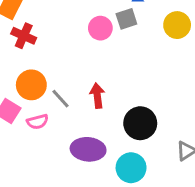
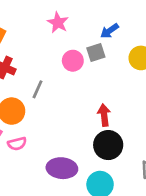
red arrow: (97, 96) -> (104, 115), moved
gray line: (60, 99) -> (37, 89), moved, turned 66

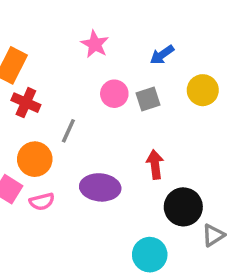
gray square: (96, 53) -> (148, 99), moved
black circle: (108, 145) -> (183, 207), moved
purple ellipse: (62, 168) -> (100, 187), moved

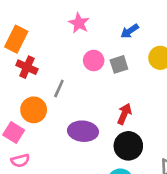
red arrow: (155, 164) -> (124, 114), turned 30
pink semicircle: (42, 202) -> (20, 161), moved
black circle: (183, 207) -> (128, 146), moved

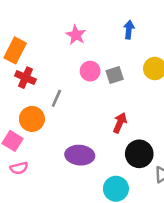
blue arrow: (130, 31) -> (129, 30), moved, turned 132
purple ellipse: (83, 131) -> (80, 155), moved
black circle: (128, 146) -> (139, 154), moved

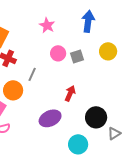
blue arrow: (129, 30) -> (88, 21), size x1.5
red arrow: (120, 123) -> (70, 93), moved
purple ellipse: (80, 155) -> (50, 118), turned -30

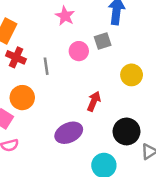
yellow circle: (108, 51) -> (132, 75), moved
gray square: (77, 56) -> (103, 41), moved
gray line: (32, 74) -> (46, 66), moved, turned -32

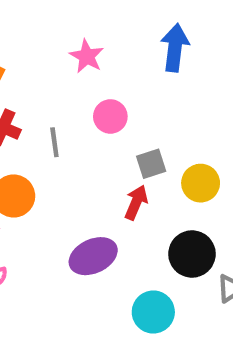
gray square: (103, 41) -> (151, 164), moved
yellow circle: (132, 75) -> (201, 183), moved

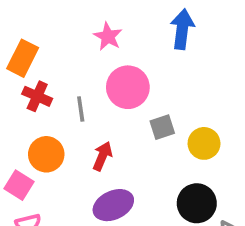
pink circle: (110, 116) -> (128, 87), size x1.5
red arrow: (136, 202) -> (102, 156), moved

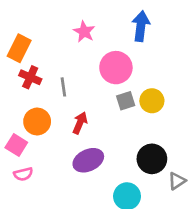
pink circle: (128, 87) -> (116, 68), moved
yellow circle: (204, 143) -> (152, 101), moved

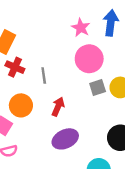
pink star: (84, 32) -> (81, 28), moved

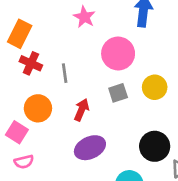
pink star: (81, 28) -> (84, 17), moved
gray square: (98, 87) -> (118, 93), moved

